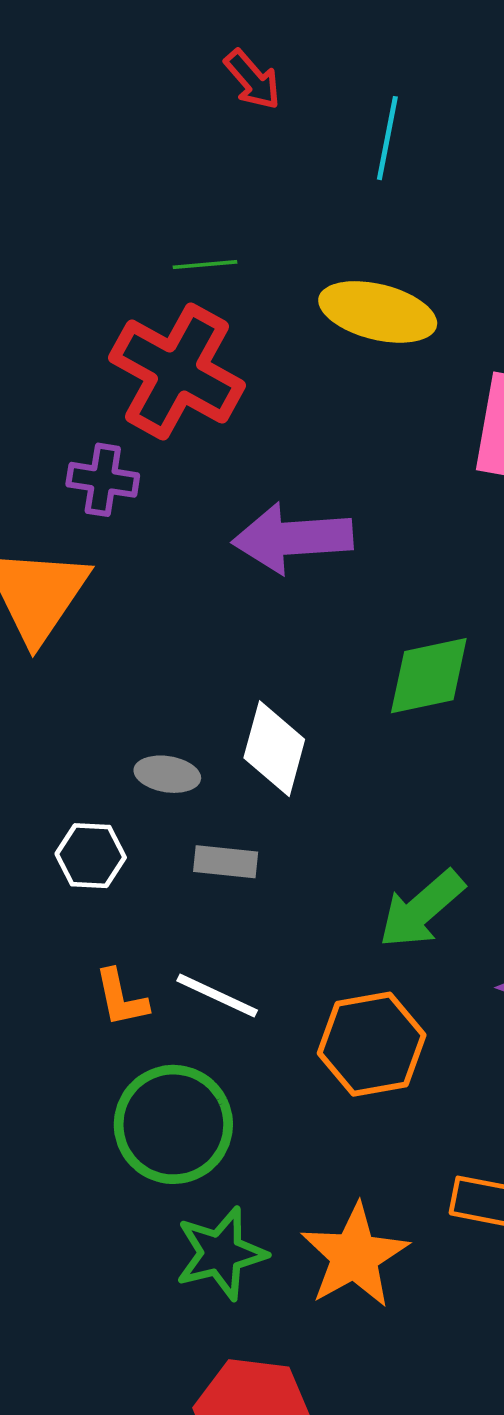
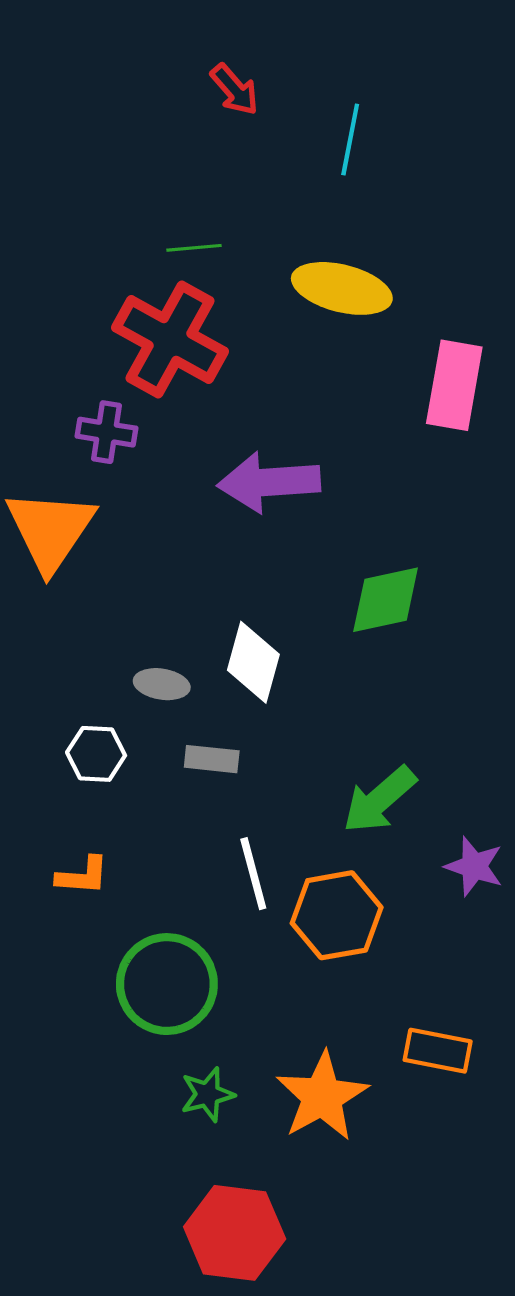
white line: (217, 996) -> (253, 874), moved, turned 50
orange L-shape: (121, 998) -> (83, 876), moved, turned -74
green star: (221, 1253) -> (208, 1094), size x0.7

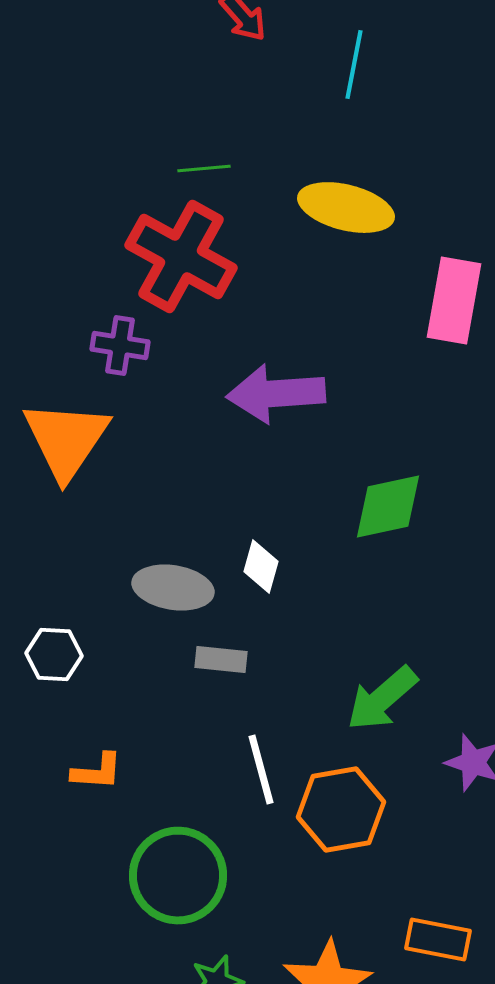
white diamond: (253, 662) -> (261, 567), size x0.7
gray ellipse: (162, 684) -> (173, 588), size x1.5
white hexagon: (96, 754) -> (54, 655), moved

